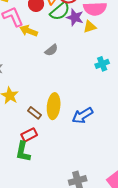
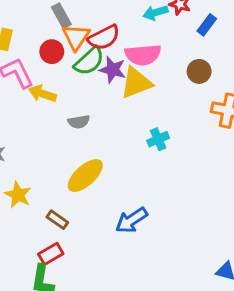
yellow triangle: (90, 27) -> (136, 83), size x1.6
gray semicircle: (51, 50) -> (79, 122), turned 32
yellow ellipse: (54, 106) -> (85, 176), moved, turned 45

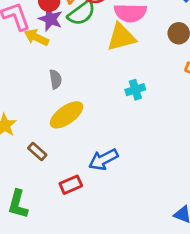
purple star: (113, 70) -> (50, 19), moved
gray semicircle: (79, 122) -> (55, 79), moved, turned -96
red rectangle: (51, 254) -> (71, 185), moved

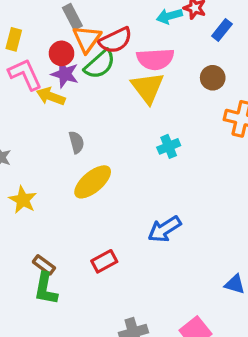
yellow triangle: (121, 37) -> (148, 88), turned -48
brown rectangle: (37, 151) -> (44, 265), moved
blue arrow: (103, 159) -> (164, 229), moved

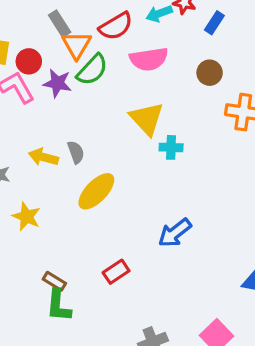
red semicircle: (115, 40) -> (116, 26), moved
red circle: (62, 53) -> (29, 61), moved
yellow triangle: (148, 88) -> (147, 119), moved
yellow arrow: (51, 96) -> (43, 157), moved
cyan cross: (169, 146) -> (171, 147), turned 30

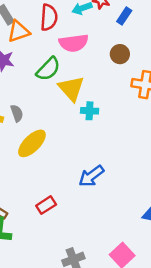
red semicircle: (116, 26) -> (49, 17), turned -56
orange triangle: (77, 45) -> (19, 31), turned 40
green semicircle: (92, 70) -> (48, 69), moved

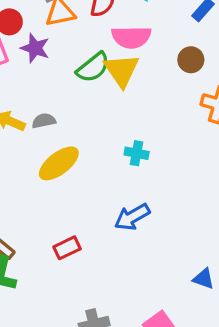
yellow triangle: (71, 88) -> (122, 70), moved
cyan cross: (90, 111) -> (137, 153), moved
gray semicircle: (17, 113) -> (44, 121), turned -90

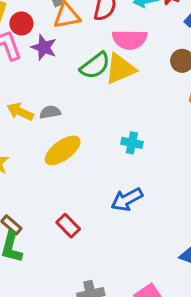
yellow triangle: (122, 70) -> (120, 69), turned 40
red rectangle: (67, 248) -> (68, 226), turned 70

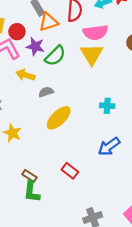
green semicircle: (95, 66) -> (55, 56), moved
yellow triangle: (120, 69) -> (92, 54), turned -30
yellow arrow: (20, 112) -> (25, 75), moved

